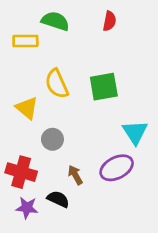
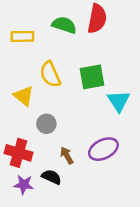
green semicircle: (55, 21) -> (64, 25), moved
red semicircle: (109, 21) -> (97, 19), size x1.6
cyan triangle: (135, 132) -> (119, 101), moved

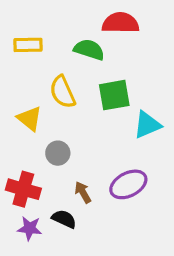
red semicircle: (97, 19) -> (121, 23), turned -100
green semicircle: (64, 25) -> (89, 50), moved
cyan triangle: (119, 101) -> (147, 125), turned 40

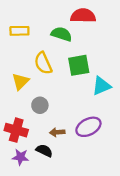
yellow triangle: (30, 119) -> (20, 82), turned 36
brown arrow: (83, 192) -> (57, 132), turned -64

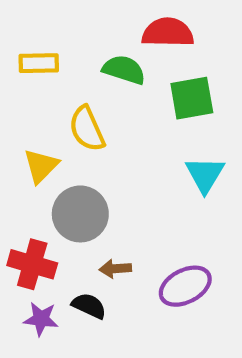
green square: (79, 65) -> (192, 98), moved
cyan triangle: (101, 86) -> (205, 175), turned -36
gray circle: (40, 105) -> (80, 214), size x1.6
purple ellipse: (88, 127) -> (185, 286), moved

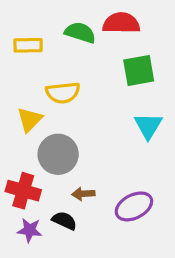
green semicircle: (124, 70) -> (80, 33), moved
yellow semicircle: (87, 129) -> (63, 93), turned -72

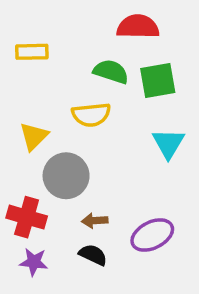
green semicircle: (80, 33) -> (111, 72), moved
yellow semicircle: (63, 93) -> (91, 115), moved
black semicircle: (64, 221) -> (93, 255), moved

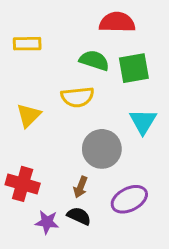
gray circle: (66, 176) -> (102, 149), moved
brown arrow: (95, 221) -> (81, 187), turned -65
purple star: (34, 262) -> (47, 222), moved

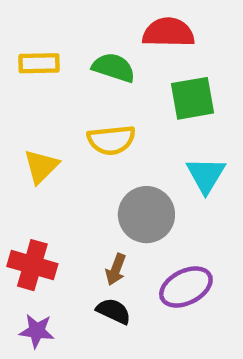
green semicircle: (94, 60) -> (114, 68), moved
purple star: (47, 222) -> (37, 331), moved

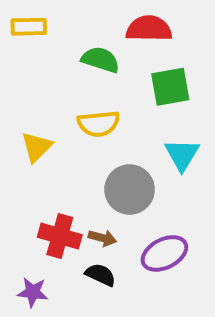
yellow rectangle: (39, 63) -> (29, 27), moved
red cross: (32, 265) -> (60, 236), moved
brown arrow: (116, 269) -> (102, 238), turned -96

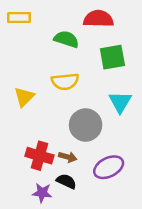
purple star: (33, 292) -> (42, 193), moved

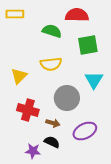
red cross: (39, 156) -> (28, 110), moved

